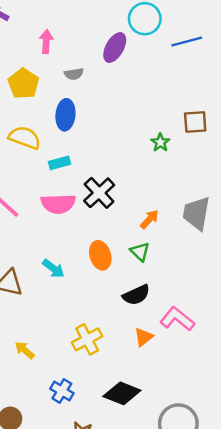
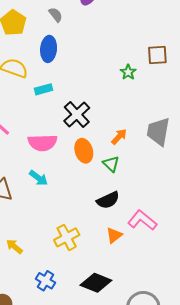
gray semicircle: (74, 74) -> (56, 15), turned -119
pink semicircle: (58, 204) -> (42, 143), moved
orange ellipse: (100, 255) -> (84, 151), moved

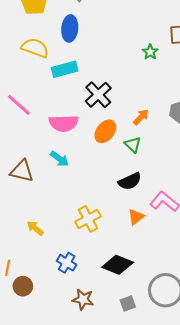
cyan rectangle: (44, 89) -> (65, 69), size x1.4
orange ellipse: (84, 151) -> (105, 131), turned 55

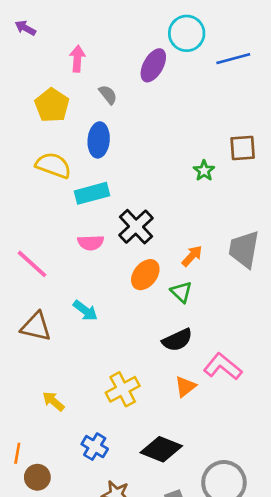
pink line: (19, 105) -> (32, 264), moved
pink semicircle: (64, 123) -> (91, 243), moved, size x0.7

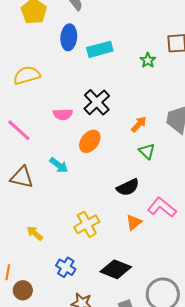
yellow semicircle: (53, 165) -> (27, 75), moved, turned -36
cyan rectangle: (92, 193) -> (100, 49), moved
orange ellipse: (145, 275) -> (90, 141), moved
green triangle: (181, 292) -> (147, 151), moved

